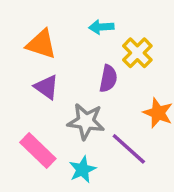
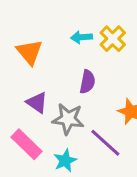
orange triangle: (41, 44) -> (29, 52), turned 32
yellow cross: (137, 53) -> (113, 39), moved
purple triangle: (46, 87) -> (37, 103), moved

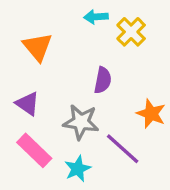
cyan arrow: (81, 37) -> (96, 17), moved
purple triangle: (37, 103) -> (28, 104), moved

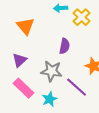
purple triangle: (28, 104) -> (20, 60), turned 42

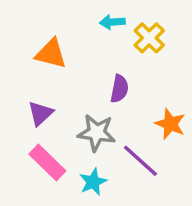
orange triangle: (26, 26) -> (51, 54), turned -36

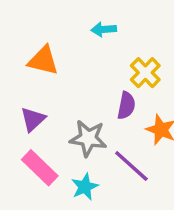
yellow cross: (149, 38) -> (145, 73), moved
purple semicircle: (119, 89) -> (126, 105), moved

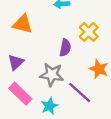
purple semicircle: (126, 105) -> (65, 48), moved

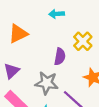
orange triangle: (23, 24) -> (18, 34), turned -40

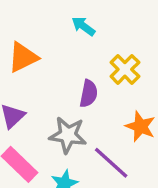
cyan arrow: (57, 14) -> (83, 26), turned 40

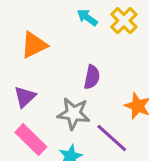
yellow cross: (125, 69) -> (124, 21), moved

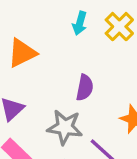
cyan arrow: (87, 18) -> (80, 23), turned -110

